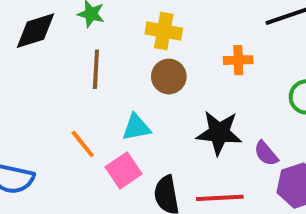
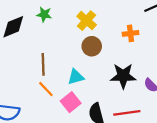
yellow cross: (164, 31) -> (87, 21), turned 36
brown line: (96, 69) -> (43, 64), moved

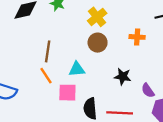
black star: (123, 76) -> (123, 77), size x0.7
pink square: (71, 102) -> (67, 93), turned 30

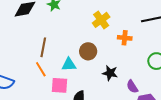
yellow cross: (97, 17) -> (101, 20), moved
brown circle: (98, 43) -> (88, 51), moved

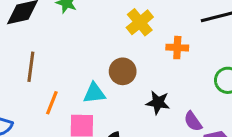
brown line: (43, 47) -> (31, 67), moved
orange line: (41, 69) -> (52, 103), turned 56

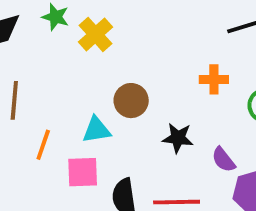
yellow cross: (140, 22) -> (95, 34), moved
orange cross: (177, 48) -> (214, 79), moved

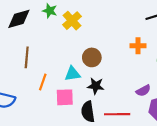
black star: (178, 138) -> (96, 86), moved
purple semicircle: (223, 160) -> (143, 91), turned -80

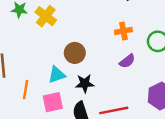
purple semicircle: (143, 91) -> (127, 61), moved

